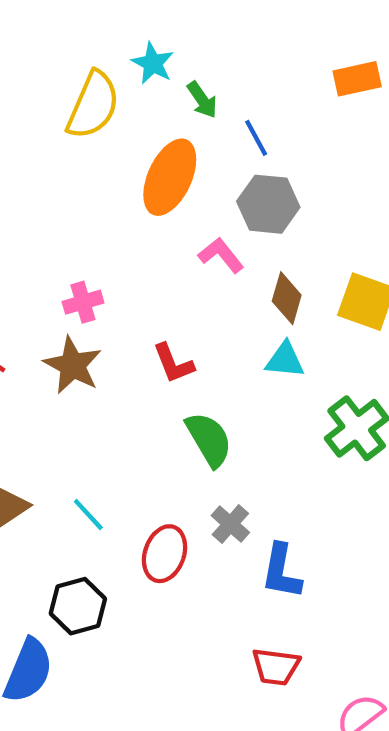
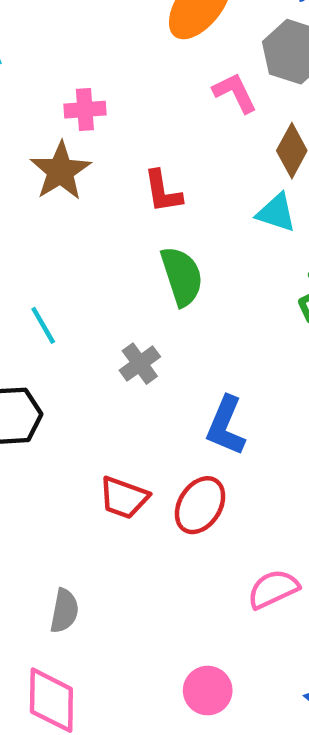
gray cross: (230, 524) -> (140, 364), moved
red ellipse: (165, 554) -> (200, 505), moved
red trapezoid: (276, 667) -> (124, 498), moved

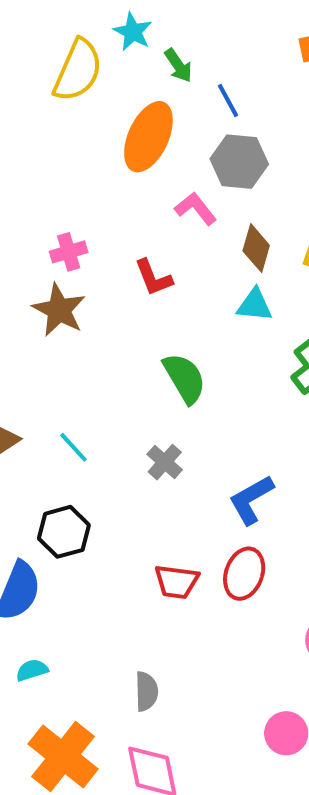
red L-shape: (163, 192) -> (153, 278), moved
blue L-shape: (226, 426) -> (251, 500), turned 50

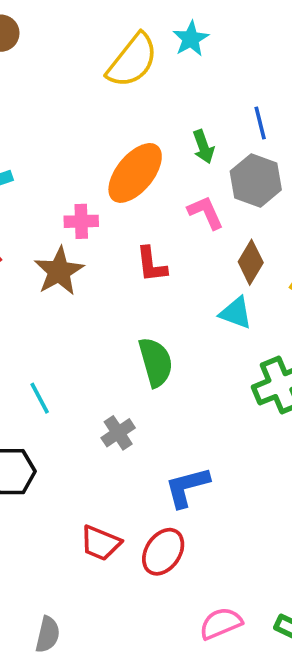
green arrow: (178, 65) -> (203, 147), moved
orange ellipse: (148, 137) -> (135, 173), moved

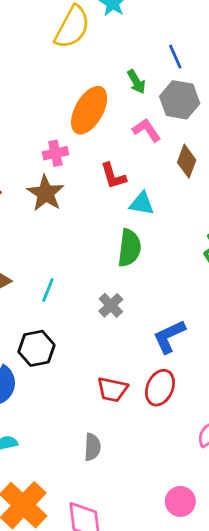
cyan triangle: (236, 313) -> (142, 204), moved
green semicircle: (156, 362) -> (129, 248), turned 33
cyan line: (40, 398) -> (48, 290), turned 60
gray semicircle: (48, 635) -> (92, 447), moved

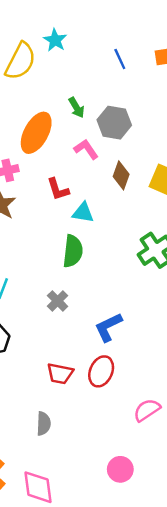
blue line: (175, 57) -> (120, 59), moved

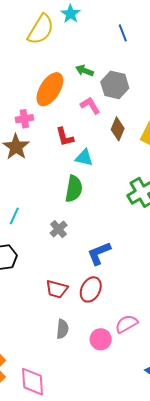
green arrow: (77, 108) -> (85, 71), turned 138
gray semicircle: (44, 424) -> (62, 329), moved
pink circle: (120, 469) -> (101, 339), moved

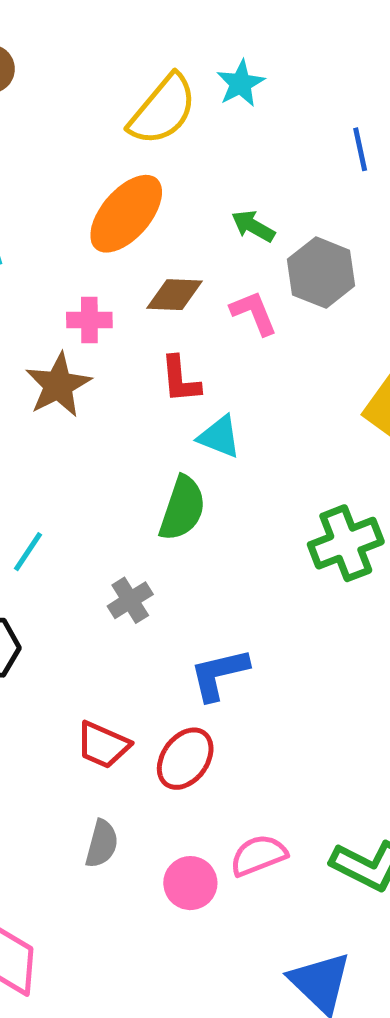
orange ellipse: (50, 89) -> (126, 214), moved
brown diamond: (118, 129) -> (175, 295), moved, turned 60

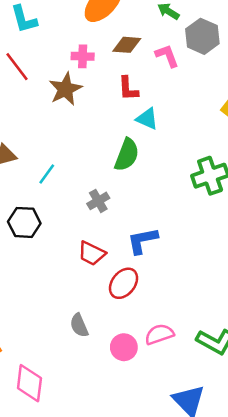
red trapezoid: (103, 745) -> (92, 253), moved
gray semicircle: (102, 844) -> (79, 325), turned 140

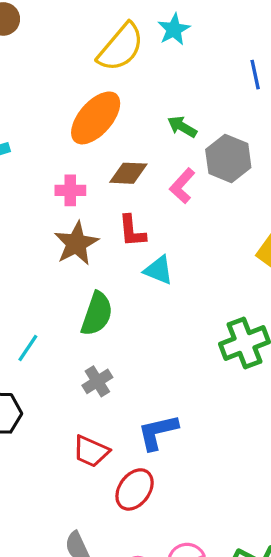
pink L-shape: (167, 56) -> (182, 186), turned -116
brown star: (65, 89) -> (76, 243), moved
green semicircle: (127, 155) -> (97, 314), moved

